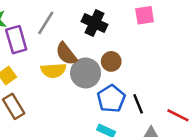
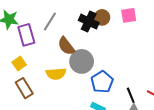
brown circle: (111, 61) -> (102, 17), moved
yellow semicircle: (53, 70) -> (56, 74), moved
black line: (138, 104) -> (131, 95), moved

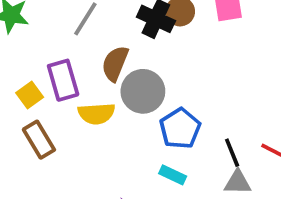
purple rectangle: (26, 35) -> (63, 80), moved
brown semicircle: (66, 46) -> (115, 63), turned 60

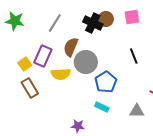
purple rectangle: (63, 80) -> (43, 56), turned 40
black line: (232, 153) -> (134, 56), moved

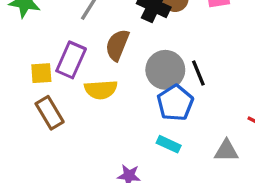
black line: (134, 56) -> (198, 73), moved
gray circle: (86, 62) -> (165, 70), moved
yellow square: (25, 64) -> (41, 73), turned 32

